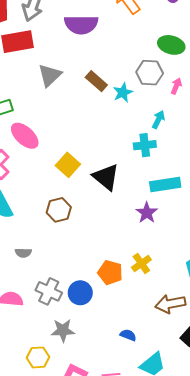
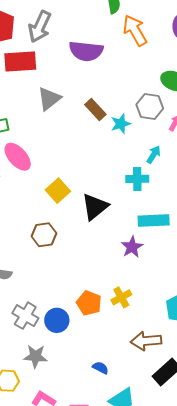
black triangle: (106, 177) -> (95, 207), turned 36

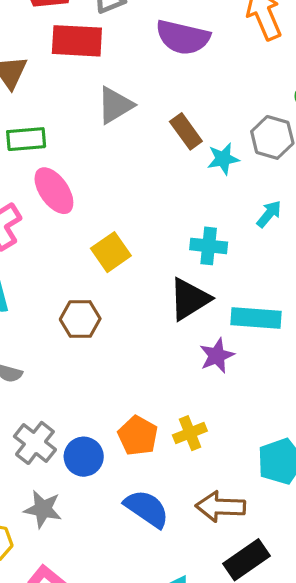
cyan cross: (137, 179) -> (209, 246), moved
black triangle: (95, 207) -> (189, 299), moved
blue semicircle: (100, 368) -> (147, 509), moved, size x1.8

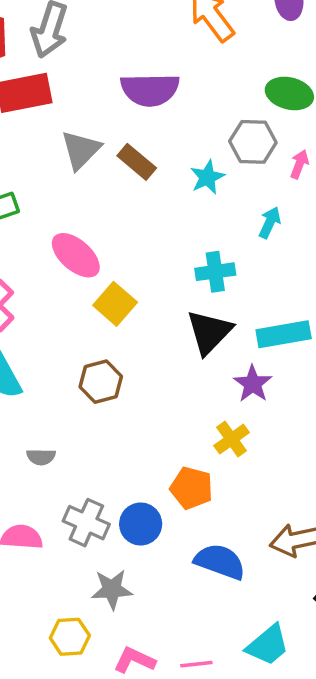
purple semicircle: (183, 37) -> (150, 90), moved
brown rectangle: (186, 131) -> (137, 162), moved
pink ellipse: (54, 191) -> (76, 255), moved
yellow cross: (190, 433) -> (232, 439), moved

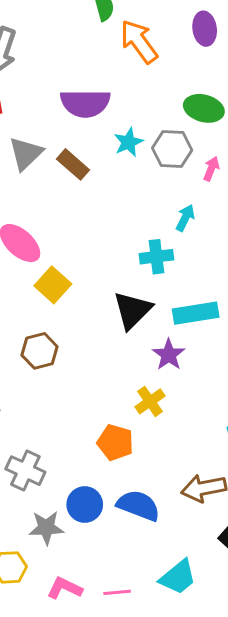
cyan star: (207, 177) -> (128, 142), moved
cyan cross: (215, 272) -> (156, 257), moved
blue circle: (141, 524) -> (85, 504), moved

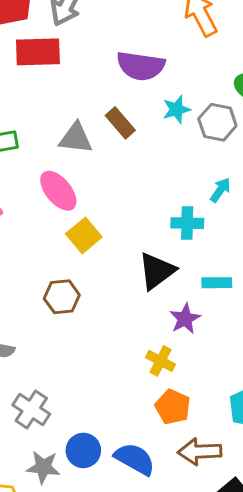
gray triangle: (26, 154) -> (76, 138), moved, turned 42
cyan rectangle: (196, 313) -> (217, 283), size x0.7
yellow cross: (150, 401) -> (160, 361), turned -36
orange pentagon: (115, 443) -> (173, 407), moved

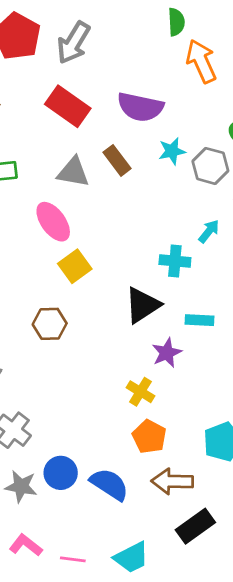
red rectangle: (38, 52) -> (68, 106), moved, turned 33

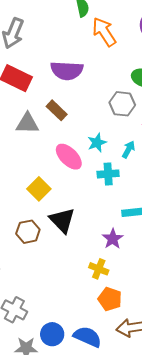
cyan star: (172, 151) -> (97, 143), moved
pink ellipse: (53, 222) -> (69, 157), moved
black triangle: (143, 305) -> (62, 220), moved, turned -32

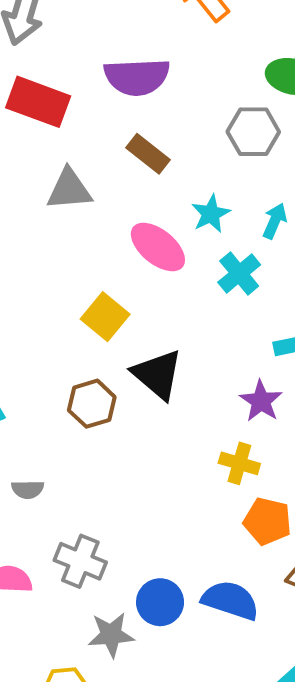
brown rectangle: (57, 110) -> (148, 154), moved
cyan cross: (108, 174) -> (239, 273), turned -30

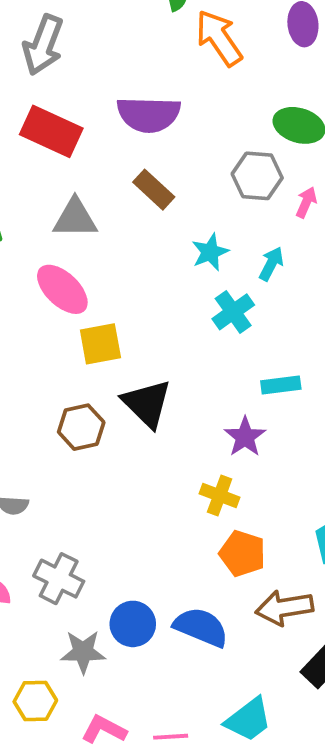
pink ellipse: (158, 247) -> (62, 289), moved
yellow square: (105, 317) -> (100, 344), turned 36

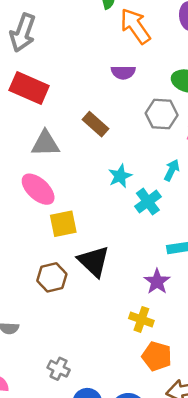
purple semicircle: (149, 114) -> (123, 72), moved, size x0.6
cyan star: (210, 252) -> (120, 176), moved
gray cross: (59, 579) -> (59, 369), moved, size x0.7

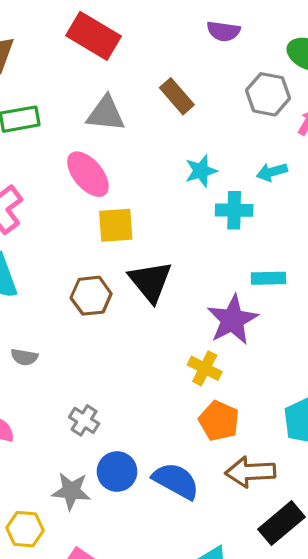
cyan arrow: (172, 170) -> (272, 172), turned -140
cyan cross: (148, 202) -> (234, 210), turned 30
purple star: (157, 282) -> (232, 320), size x1.4

